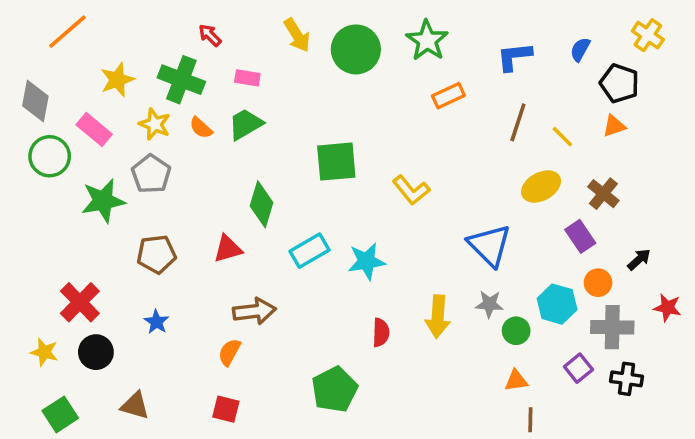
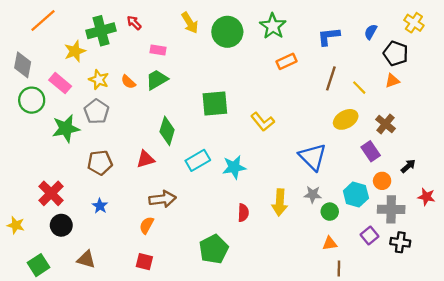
green cross: (181, 80) -> (101, 31), moved, turned -36
yellow star: (44, 352) -> (16, 225), moved

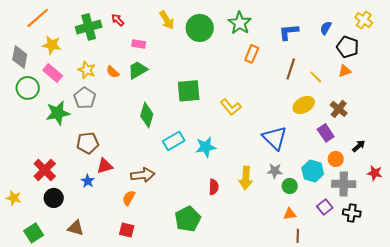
yellow star: (75, 51) -> (52, 45), moved, turned 30
orange rectangle: (287, 61) -> (252, 54), turned -42
red triangle: (145, 159) -> (105, 166), moved

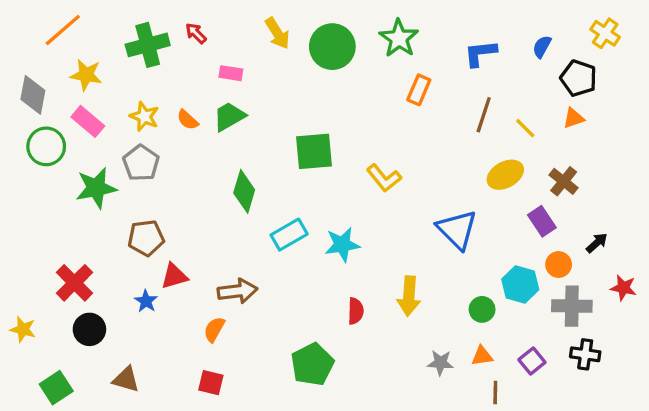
gray star: (275, 171) -> (440, 363), moved
purple square: (325, 207) -> (532, 361), moved

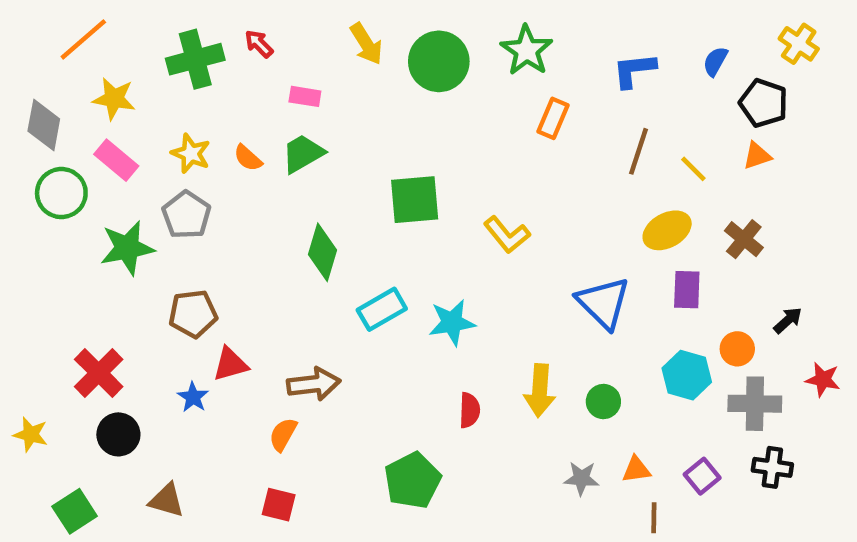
purple rectangle: (542, 221) -> (687, 290), moved, turned 36
green circle: (482, 309) -> (603, 402), moved

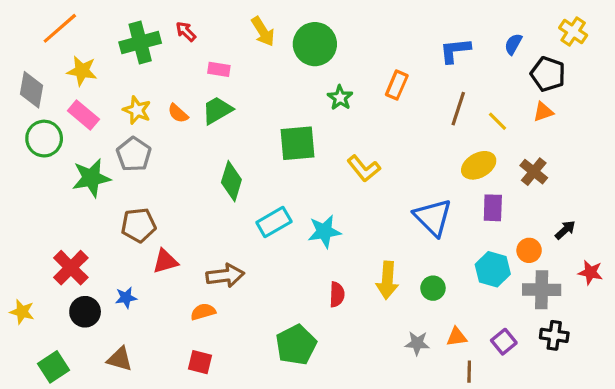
green star: (527, 50) -> (340, 98), moved, size x0.7
blue star: (193, 397) -> (126, 298), moved, turned 30
orange semicircle: (283, 434) -> (203, 312), turned 45

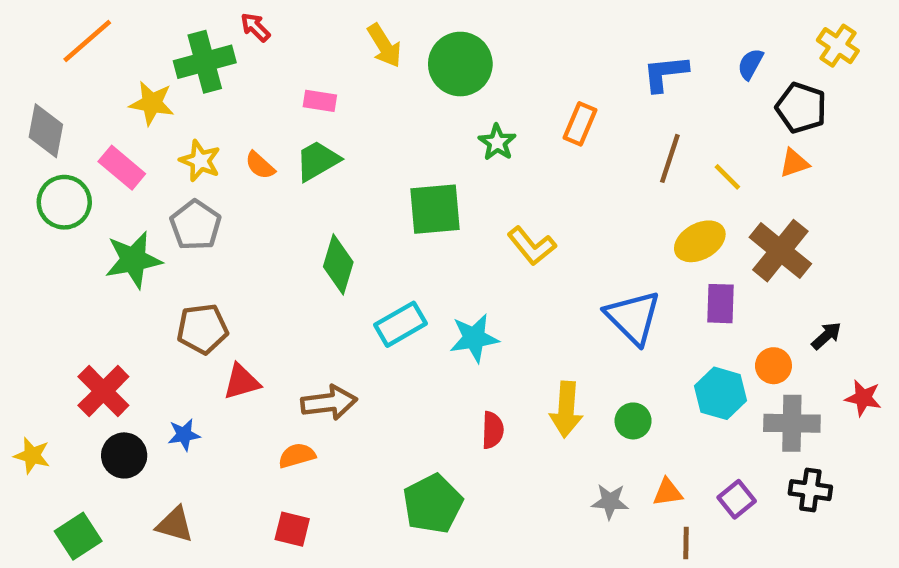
red arrow: (186, 31) -> (255, 27), moved
yellow star: (82, 71) -> (152, 103), moved
brown cross: (534, 172) -> (780, 251), size x1.5

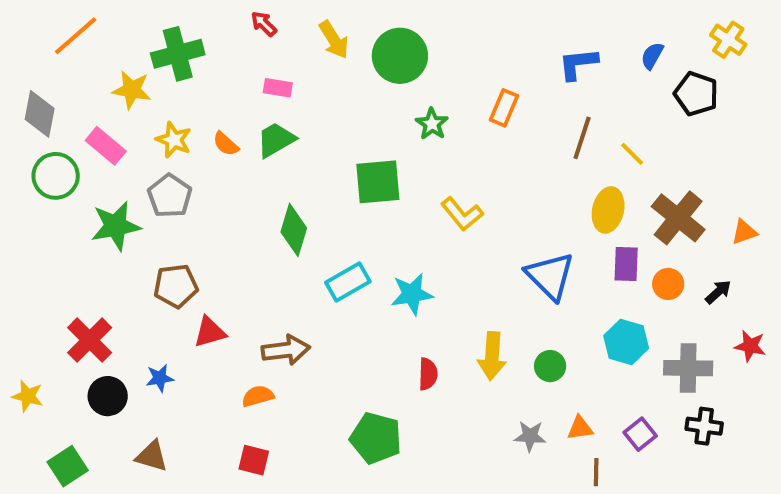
red arrow: (255, 27) -> (264, 24), moved
orange triangle: (794, 163) -> (744, 232), moved
yellow ellipse: (700, 241) -> (608, 210), turned -48
orange circle: (773, 366) -> (668, 284), moved
green pentagon: (433, 504) -> (376, 438), turned -30

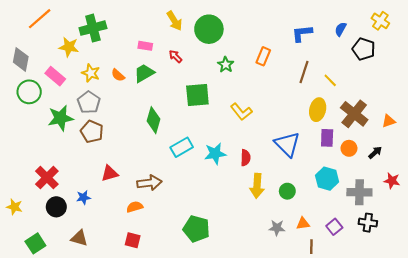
red arrow: (264, 24) -> (175, 56), moved
brown pentagon: (176, 286) -> (92, 132), moved, turned 30
red semicircle: (428, 374) -> (245, 158), moved

